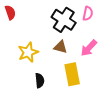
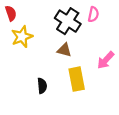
pink arrow: (89, 48) -> (106, 60), moved
yellow star: (28, 52) -> (22, 37), moved

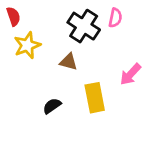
brown triangle: (64, 50) -> (68, 62), moved
black semicircle: (42, 86) -> (52, 106), turned -120

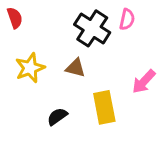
yellow star: (27, 45) -> (30, 68), moved

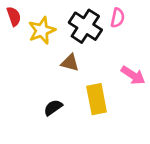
yellow star: (30, 68) -> (42, 30), moved
pink arrow: (144, 82) -> (133, 75), turned -100

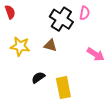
yellow star: (42, 30) -> (20, 46), moved, turned 30
yellow rectangle: (97, 99) -> (63, 88), moved

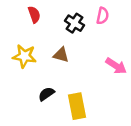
red semicircle: (10, 12) -> (34, 15), moved
black cross: (61, 19) -> (74, 23), size x0.7

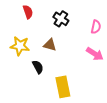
pink semicircle: (103, 16) -> (96, 27), moved
black semicircle: (46, 94) -> (38, 67), moved, turned 96

